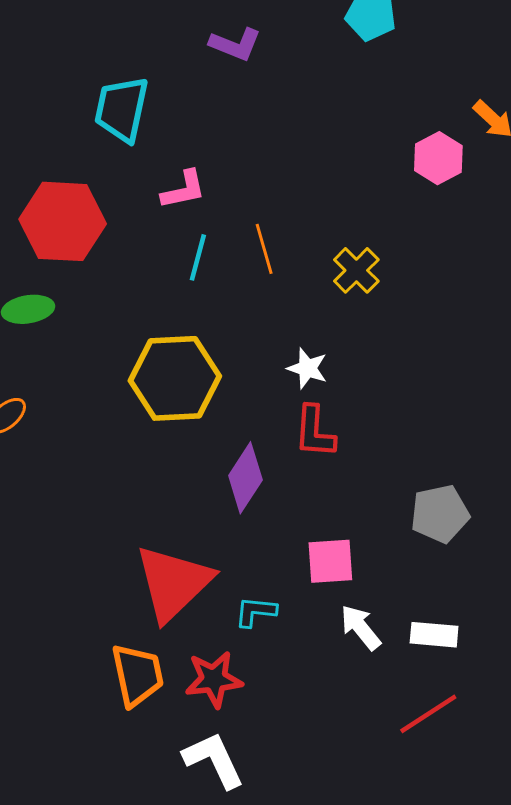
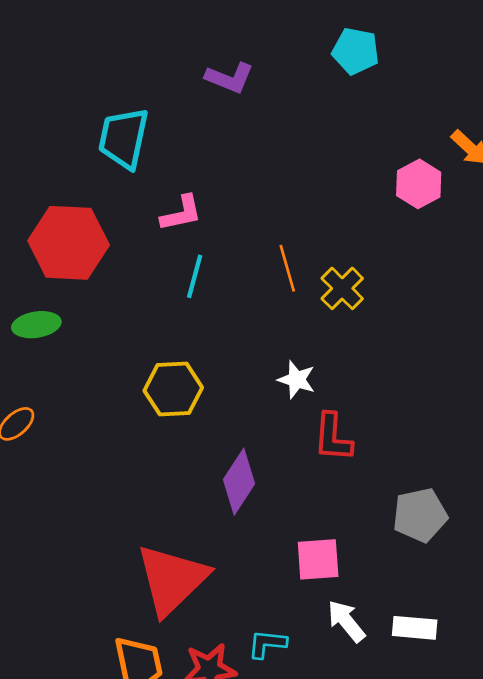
orange line: (264, 249) -> (287, 268), moved
yellow hexagon: (175, 378) -> (173, 389), size x0.7
red L-shape: (315, 432) -> (333, 437), moved
cyan L-shape: (256, 612) -> (267, 644), moved

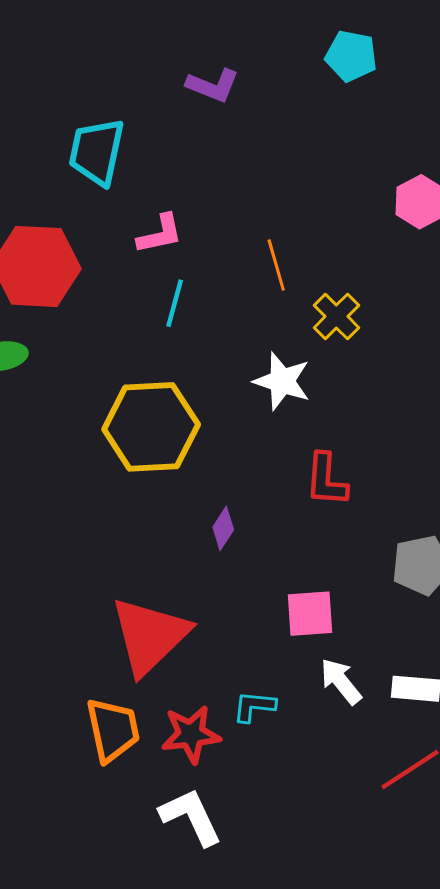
orange line: (287, 268) -> (276, 265), moved
white star: (297, 380) -> (282, 381), moved, size x1.4
yellow hexagon: (173, 389) -> (151, 427), size x1.5
purple diamond: (239, 482) -> (223, 528), size x0.6

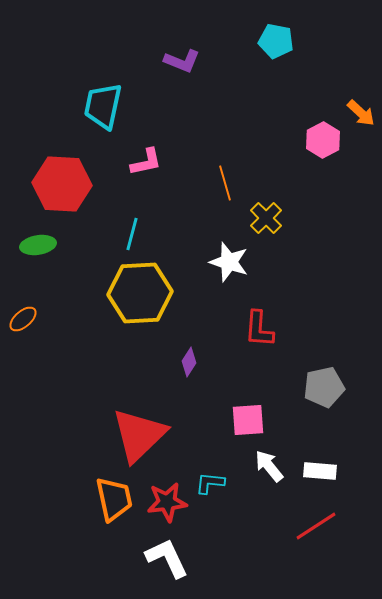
cyan line: (175, 303) -> (132, 234), moved

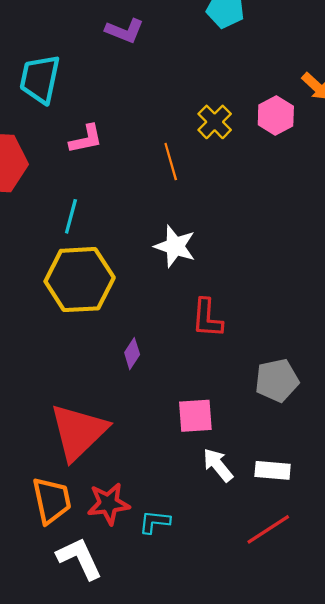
yellow cross: (266, 218) -> (215, 122), moved
cyan L-shape: (210, 483) -> (155, 522), moved
white L-shape: (167, 558) -> (80, 558), moved

